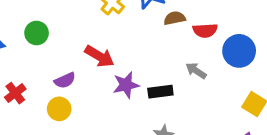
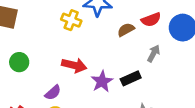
brown semicircle: (175, 18) -> (126, 30), moved
gray arrow: (196, 71) -> (154, 53), turned 102

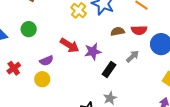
black rectangle: (131, 78) -> (109, 70), turned -49
purple star: (102, 81) -> (93, 51), moved

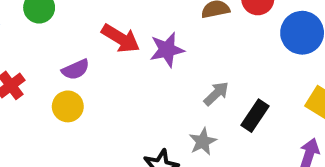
gray arrow: (133, 56) -> (216, 94), moved
black rectangle: (109, 70) -> (255, 116), moved

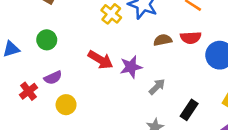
purple semicircle: (76, 70) -> (53, 78), moved
gray arrow: (216, 94) -> (157, 87), moved

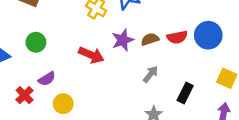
red semicircle: (191, 38) -> (177, 37), moved
brown semicircle: (163, 40) -> (150, 39), moved
purple star: (131, 67) -> (123, 40), moved

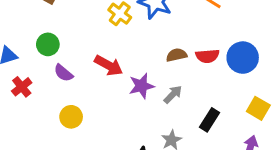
purple star: (123, 40) -> (141, 86), moved
purple semicircle: (47, 79) -> (63, 73), moved, turned 66
red cross: (25, 95) -> (22, 87), moved

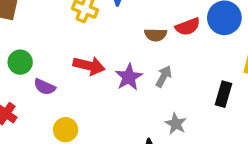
brown semicircle: (176, 55) -> (156, 35), turned -150
black rectangle: (210, 120) -> (223, 94), moved

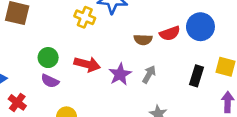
green circle: (20, 62) -> (48, 58), moved
black rectangle: (223, 94) -> (197, 76), moved

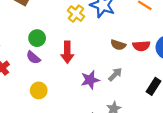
red arrow: (87, 64) -> (67, 52), turned 60
purple star: (120, 74) -> (90, 80), moved

